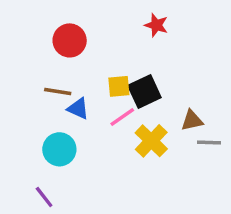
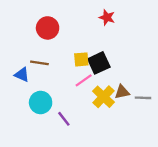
blue triangle: (78, 109) -> (22, 75), moved
brown triangle: (192, 120) -> (122, 92), moved
purple line: (44, 197) -> (64, 119), moved

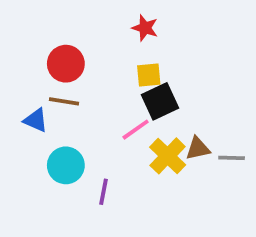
red star: (107, 17) -> (145, 28), moved
red circle: (48, 28) -> (66, 64), moved
yellow square: (81, 59) -> (149, 75), moved
purple line: (64, 119) -> (104, 192), turned 49

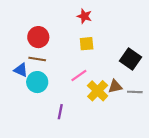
black square: (160, 101) -> (130, 59), moved, turned -30
cyan circle: (66, 165) -> (37, 82), moved

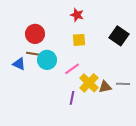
black square: (130, 59) -> (119, 36), moved
cyan circle: (37, 82) -> (47, 60), moved
brown triangle: (115, 86) -> (105, 87), moved
purple line: (60, 112) -> (72, 98), moved

